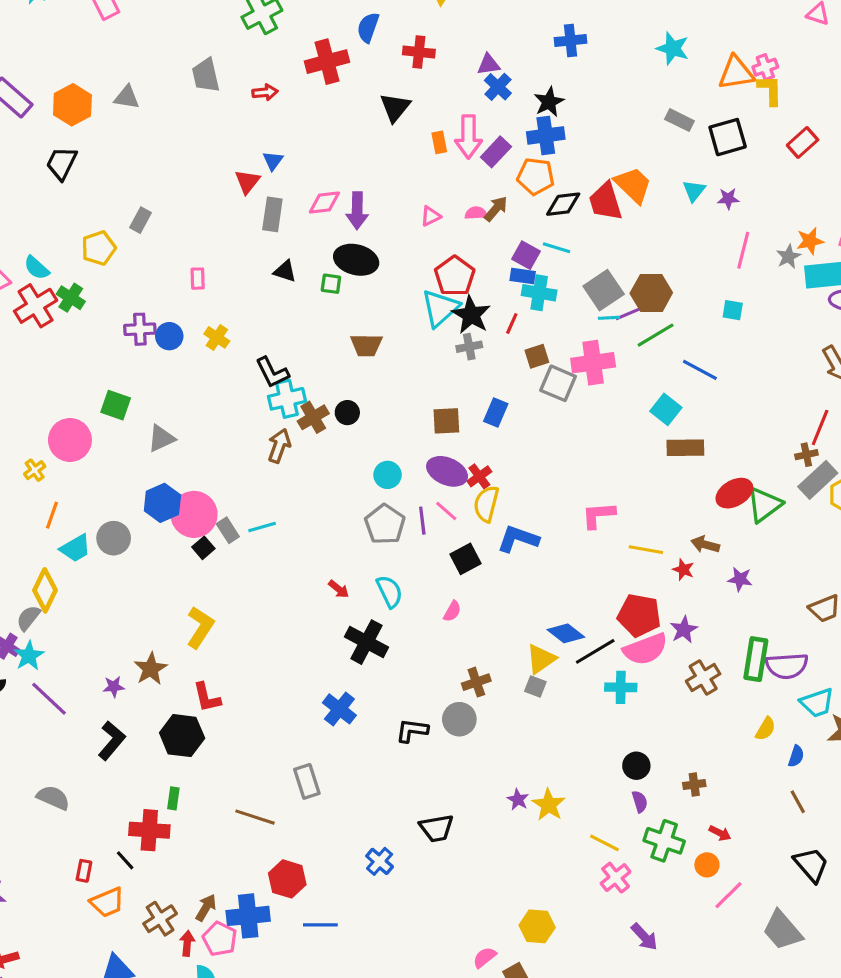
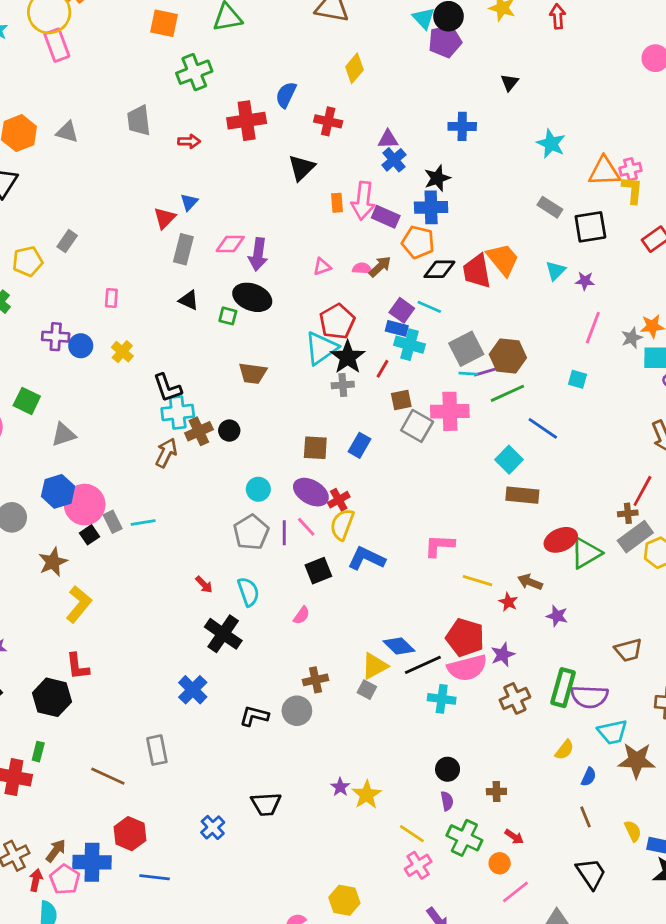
purple rectangle: (496, 152) -> (386, 217), turned 64
brown star: (151, 669) -> (53, 562), moved

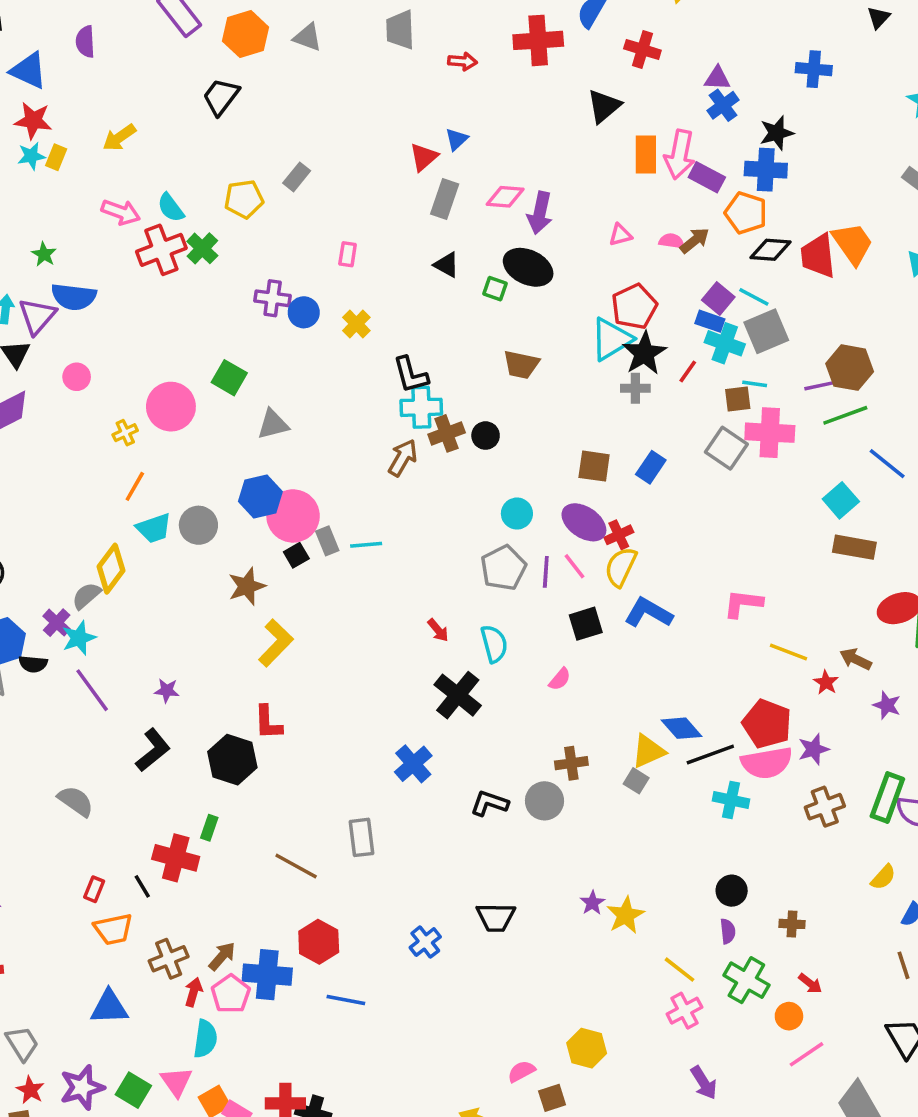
orange rectangle: (337, 203) -> (646, 154), size x1.5
gray square: (466, 349) -> (766, 331), moved
cyan line: (468, 374) -> (755, 384), moved
brown square: (401, 400) -> (738, 399), moved

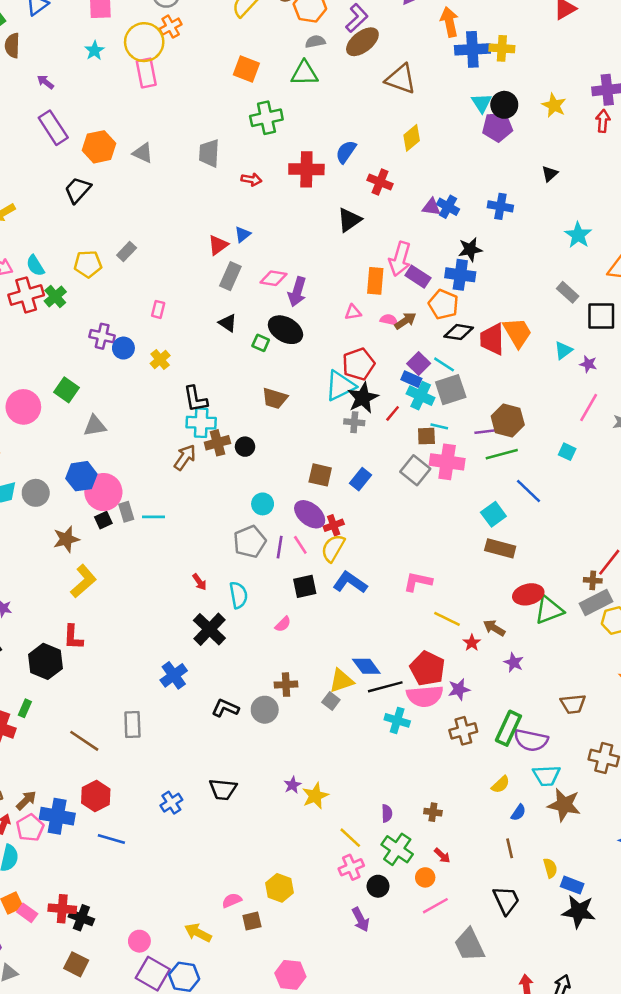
blue cross: (723, 105) -> (448, 207), moved, turned -30
orange rectangle: (646, 154) -> (375, 281), moved
black circle: (732, 891) -> (378, 886), moved

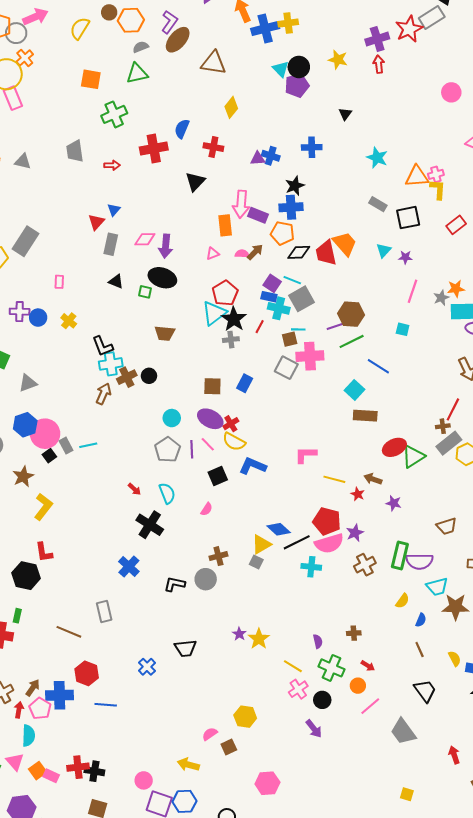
gray rectangle: (127, 252) -> (25, 241), size x1.8
yellow semicircle: (333, 548) -> (234, 442), turned -80

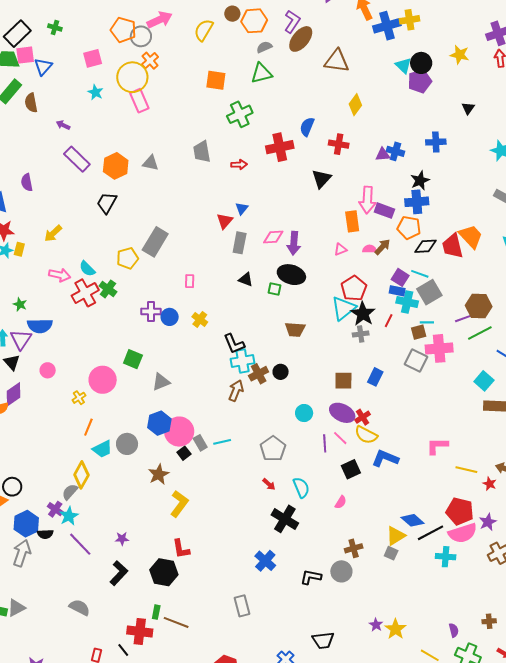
gray pentagon: (168, 450) -> (273, 449), moved
brown line: (69, 632) -> (176, 622), moved

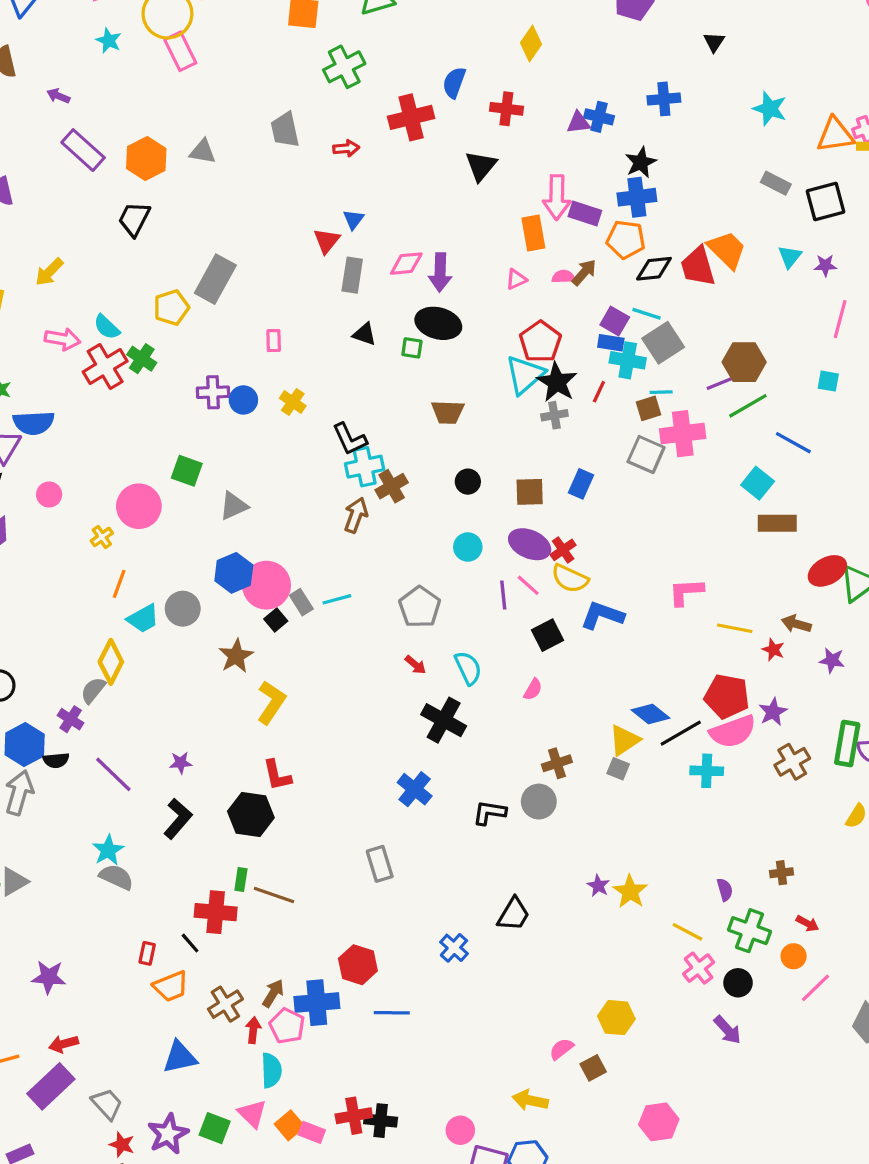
black circle: (281, 372) -> (468, 482), moved
cyan star: (69, 516) -> (108, 850), moved
black trapezoid: (323, 640) -> (514, 914), turned -50

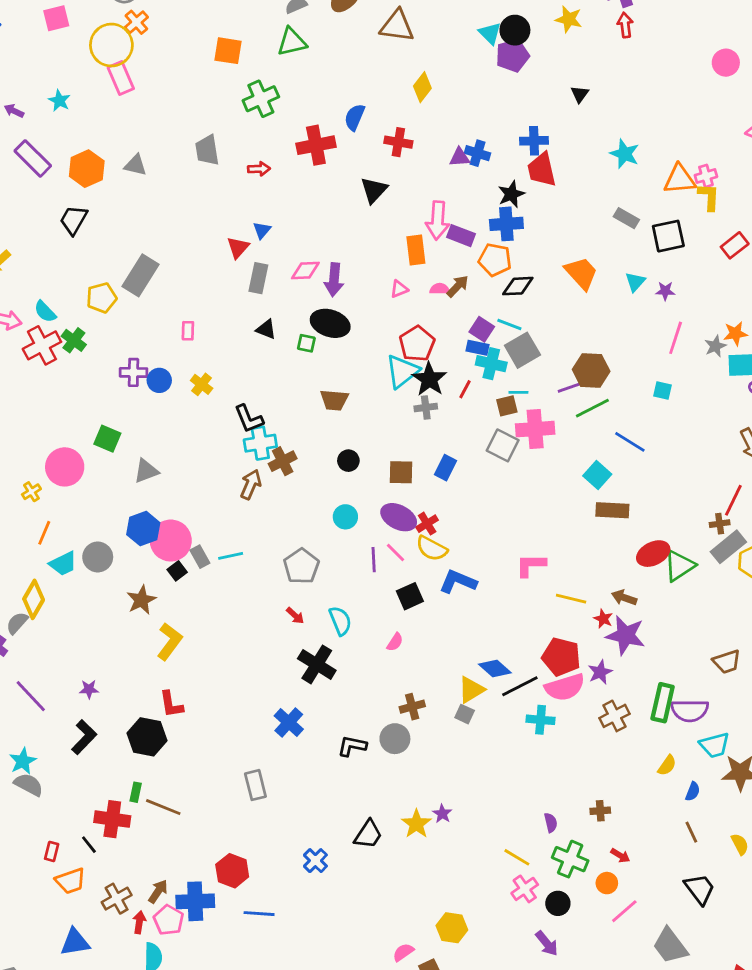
cyan star: (109, 41) -> (59, 101), moved
red trapezoid: (698, 266) -> (542, 170), moved
purple star: (832, 660) -> (625, 635), moved, size x1.8
yellow star: (630, 892) -> (416, 824), moved

